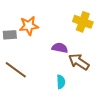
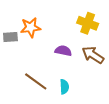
brown arrow: (79, 62) -> (93, 55), moved
brown line: (16, 70) -> (36, 81), moved

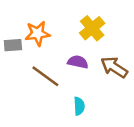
yellow cross: (88, 23) -> (92, 28), moved, turned 30
brown line: (36, 81) -> (45, 76), moved

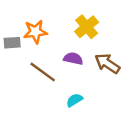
cyan semicircle: (79, 106) -> (74, 100), turned -119

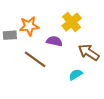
purple semicircle: (73, 59) -> (54, 41), moved
cyan semicircle: (74, 100) -> (76, 75), moved

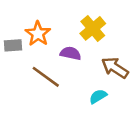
orange star: (29, 26) -> (38, 34), turned -30

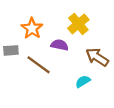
gray rectangle: (13, 45) -> (11, 50), moved

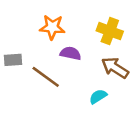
yellow cross: (78, 24) -> (110, 31), moved, turned -30
orange star: (32, 28) -> (52, 27), moved, turned -30

